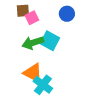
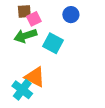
green arrow: (33, 43) -> (25, 36), moved
cyan cross: (43, 85) -> (22, 90), moved

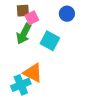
green arrow: (25, 36) -> (24, 34), turned -45
cyan cross: (22, 90) -> (21, 85), turned 30

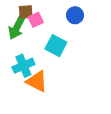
green arrow: (24, 34) -> (17, 28), moved
cyan cross: (21, 85) -> (23, 66), moved

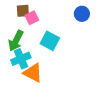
blue circle: (75, 15) -> (82, 14), moved
green arrow: (17, 28) -> (16, 41), moved

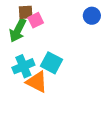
green arrow: (16, 41) -> (18, 30), moved
cyan square: (50, 41) -> (51, 63), moved

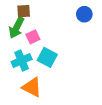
pink square: (36, 20) -> (33, 37), moved
orange triangle: (37, 82) -> (32, 87), moved

